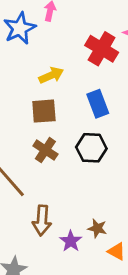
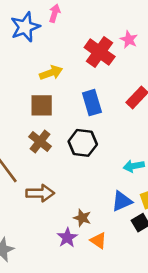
brown arrow: (42, 220) -> (40, 193), moved, turned -100
purple star: (71, 241) -> (67, 238), moved

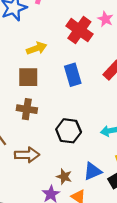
brown cross: (40, 141) -> (27, 109), turned -30
black hexagon: (83, 143) -> (69, 131), moved
blue triangle: (122, 201) -> (93, 171), moved

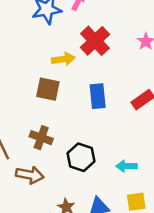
red cross: (79, 30) -> (95, 41), moved
brown cross: (27, 109) -> (41, 138), moved

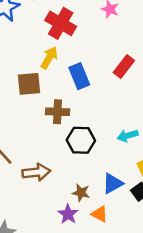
yellow arrow: (63, 59) -> (49, 58), moved, turned -35
brown cross: (41, 138) -> (58, 112), moved

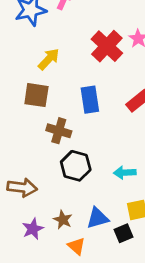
red cross: (61, 23) -> (107, 46), moved
yellow arrow: (49, 58) -> (49, 59), moved
purple star: (68, 214) -> (33, 229), moved

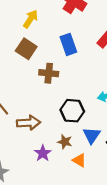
brown square: (36, 95) -> (26, 49), turned 36
black hexagon: (76, 166) -> (72, 111), moved
blue triangle: (98, 218) -> (92, 135), turned -30

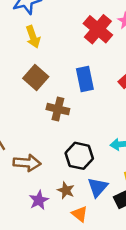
yellow arrow: (30, 19) -> (33, 37), moved, turned 120

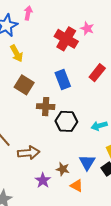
black hexagon: (79, 156) -> (66, 121), moved

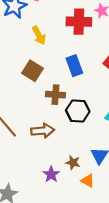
red cross: (66, 39) -> (79, 22), turned -30
yellow arrow: (17, 53) -> (39, 35), moved
brown arrow: (29, 153) -> (43, 131), moved

